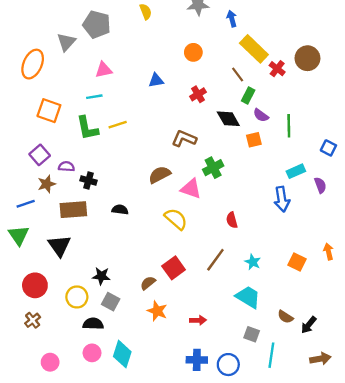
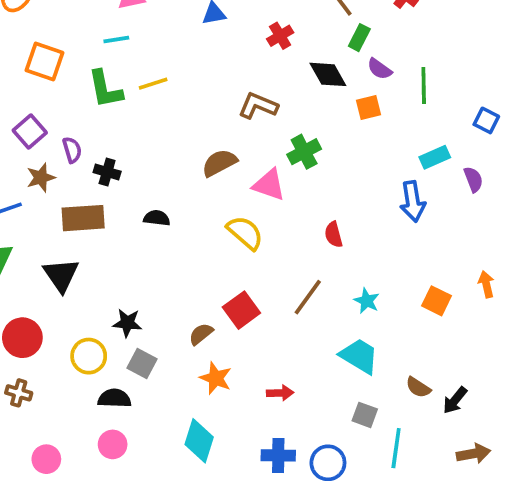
purple semicircle: (66, 167) -> (72, 150), turned 70
brown cross: (33, 320) -> (19, 393), turned -35
cyan diamond: (122, 354) -> (199, 441), moved

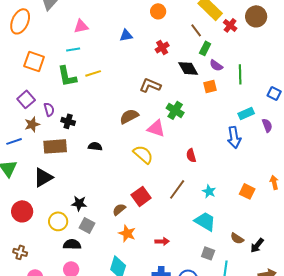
green cross: (304, 152) -> (175, 110), turned -30
black triangle: (61, 275) -> (43, 177), turned 35
brown cross: (19, 393) -> (20, 252), moved

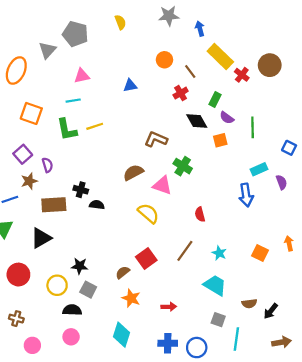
brown line: (196, 30) -> (190, 72), moved
red cross: (162, 47) -> (181, 93), moved
black cross: (68, 121) -> (81, 190), moved
brown semicircle: (237, 238) -> (249, 304), turned -40

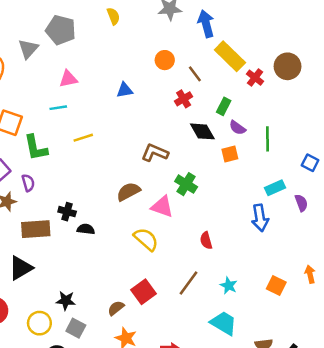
blue arrow: (200, 29) -> (206, 24), size x1.5
green L-shape: (67, 130) -> (36, 148), moved

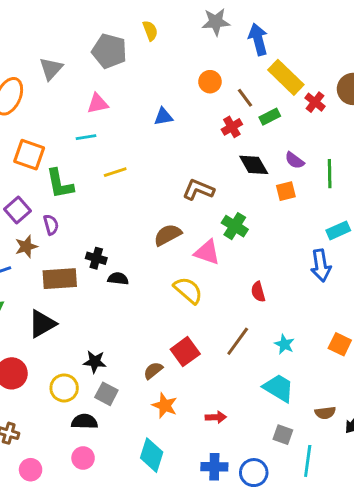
gray pentagon: (61, 30) -> (109, 51), moved
green rectangle: (224, 106) -> (270, 117), moved, turned 36

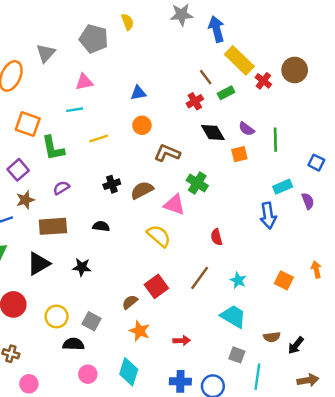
orange circle: (210, 82) -> (142, 125), moved
purple semicircle: (51, 225) -> (61, 188), moved, turned -105
black cross: (96, 258) -> (112, 184), moved, turned -35
black star: (95, 362) -> (82, 267), moved
pink circle: (83, 458) -> (88, 374), moved

